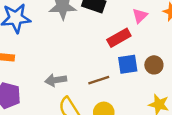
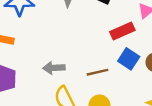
blue square: (128, 64) -> (129, 59), turned 36

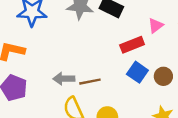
brown line: (98, 72) -> (90, 82), moved

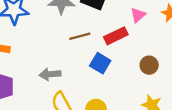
blue square: (137, 72) -> (100, 63), moved
brown line: (90, 82) -> (80, 36), moved

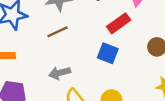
brown line: (80, 36) -> (57, 32), moved

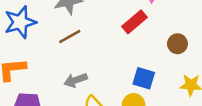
blue square: (108, 53) -> (144, 78), moved

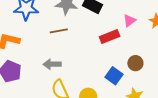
blue square: (144, 78) -> (114, 76), moved

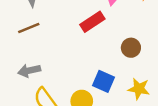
blue square: (114, 76) -> (103, 81), moved

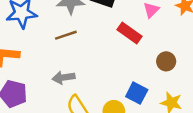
red rectangle: (92, 22) -> (129, 33), turned 65

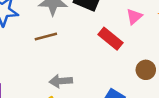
gray arrow: (64, 78) -> (61, 81), moved

